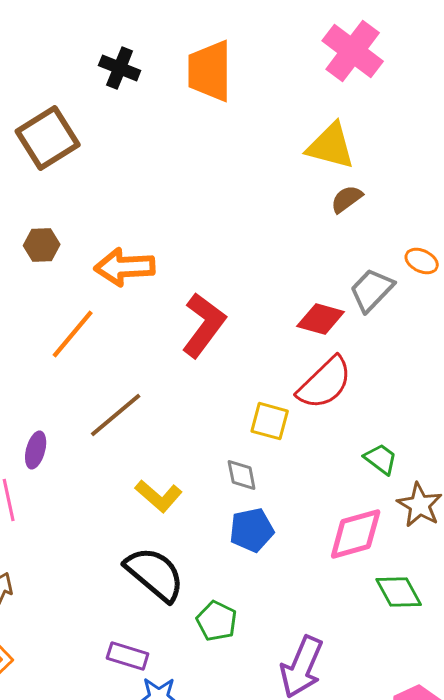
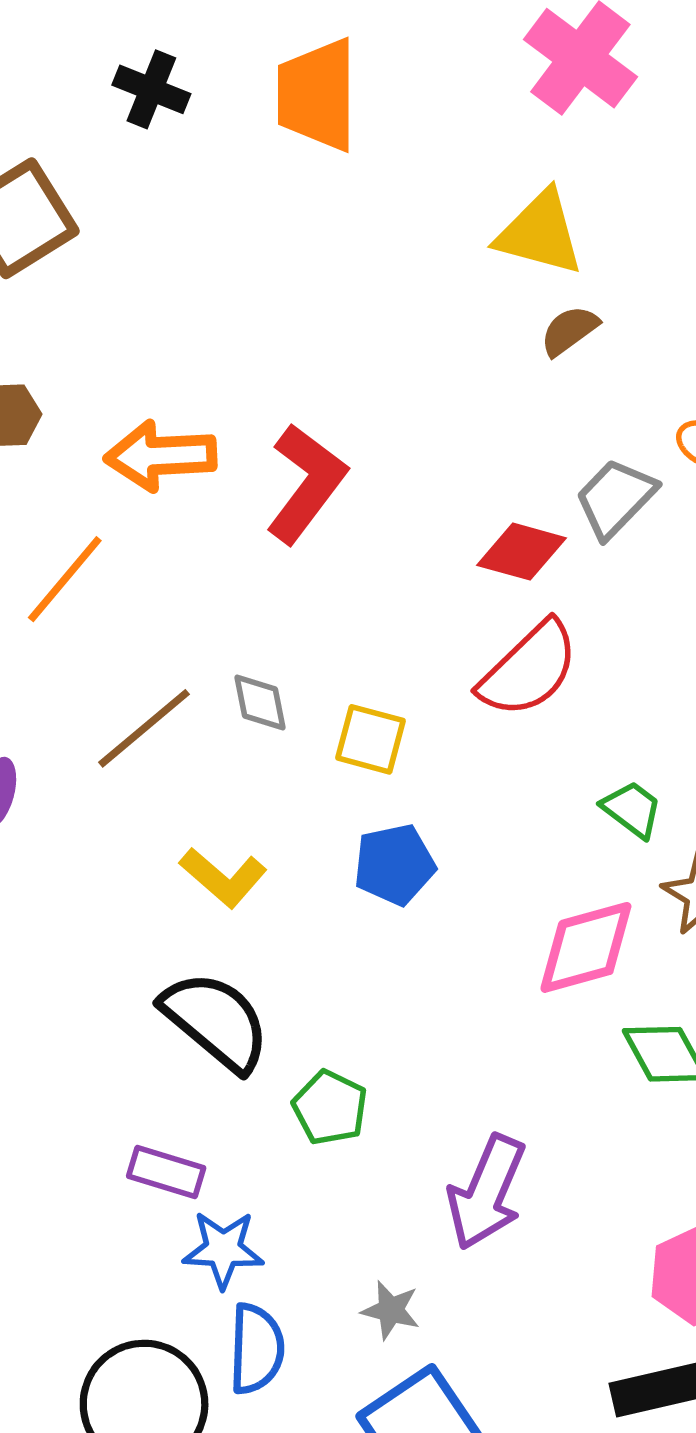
red L-shape: (204, 325) -> (306, 483), moved
yellow square: (270, 421) -> (371, 739), moved
gray diamond: (242, 475) -> (260, 703), moved
blue pentagon: (252, 530) -> (394, 865), moved

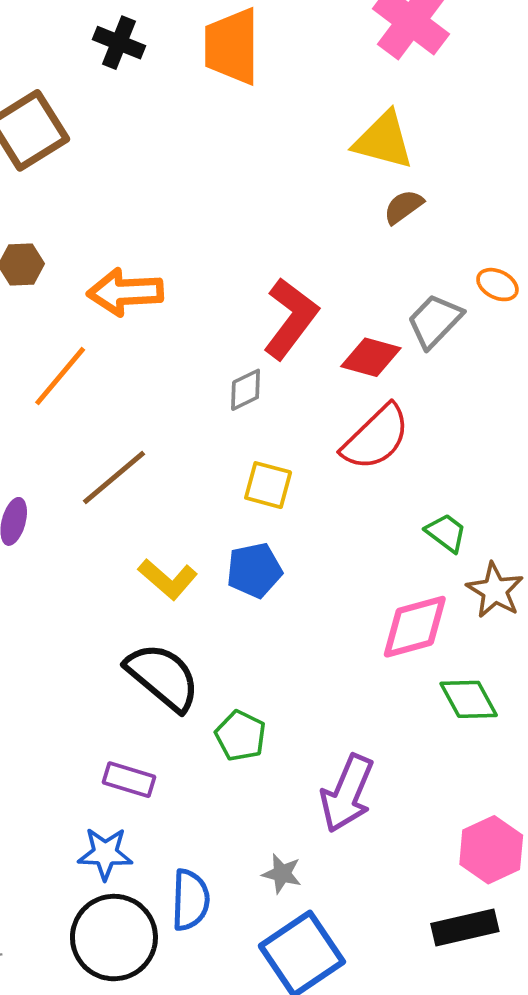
red L-shape: (306, 483) -> (291, 318), moved
gray diamond: (260, 703) -> (246, 390), moved, turned 75
blue pentagon: (394, 865) -> (254, 570), moved
blue star: (223, 1249) -> (105, 854), moved

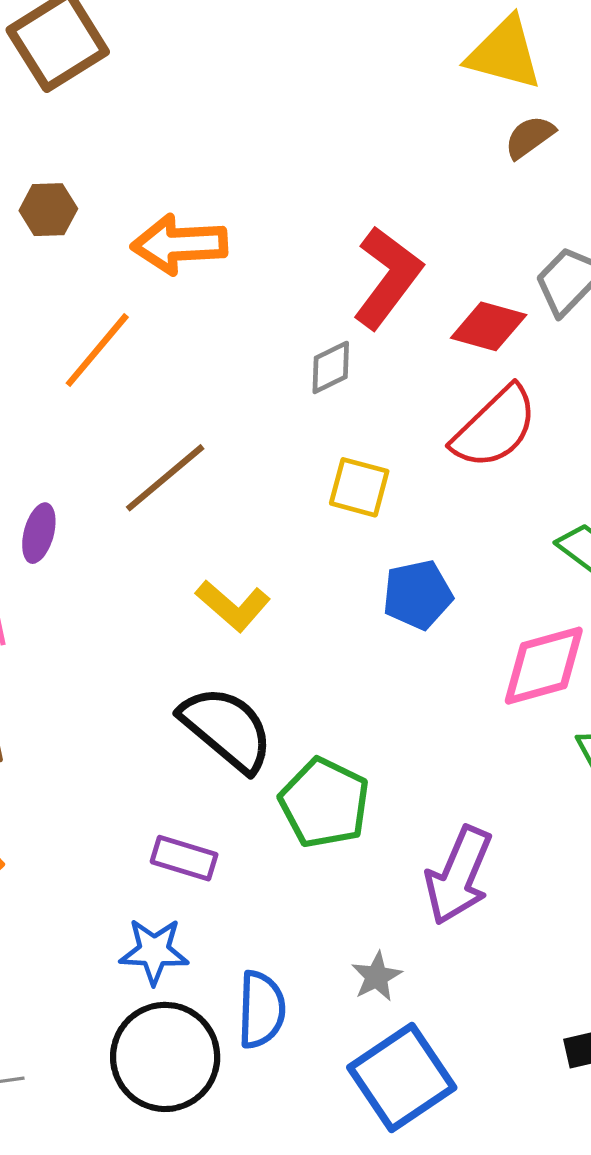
blue pentagon: (254, 570) -> (418, 595), moved
green pentagon: (241, 736) -> (324, 803), size x1.4
gray star: (282, 874) -> (377, 976), turned 30

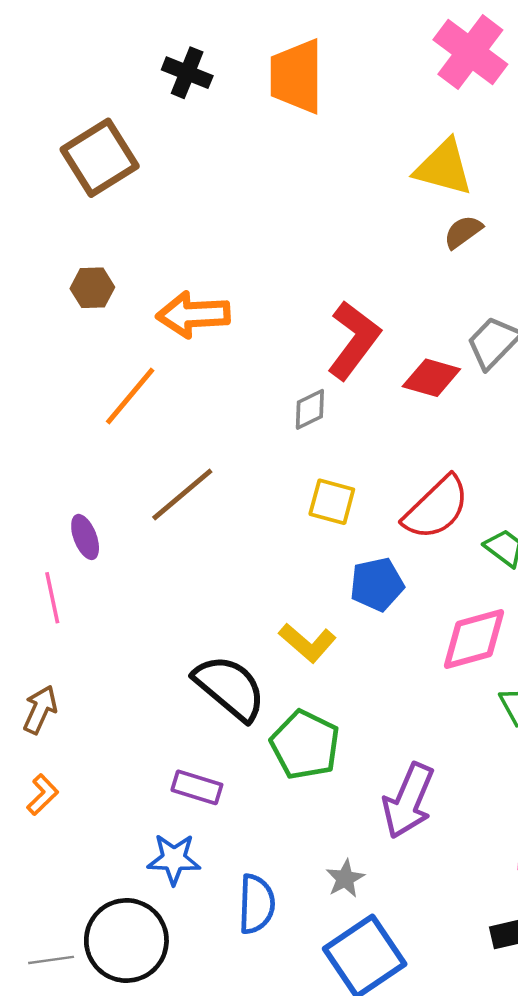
red semicircle: (495, 427) -> (436, 508), moved
purple ellipse: (39, 533) -> (85, 537), turned -36
yellow L-shape: (233, 606) -> (307, 643), moved
black circle: (165, 1057) -> (126, 940), moved

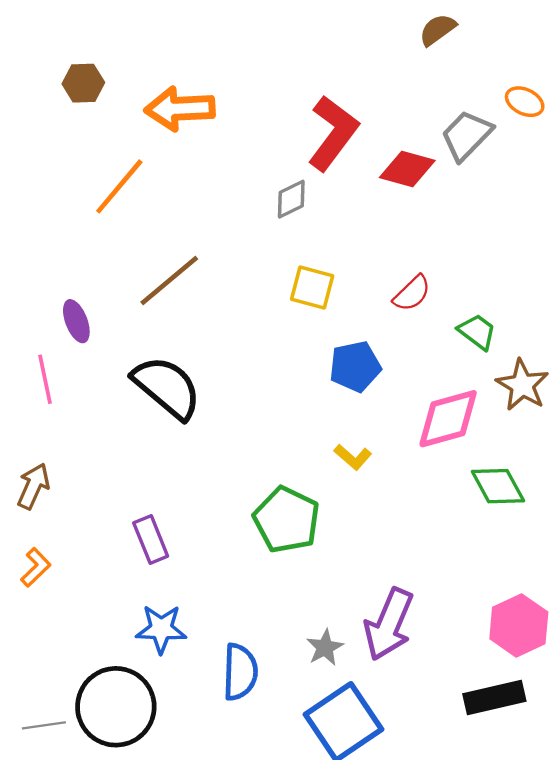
red semicircle: (436, 508) -> (412, 293), size x0.6
yellow L-shape: (307, 643) -> (353, 457), moved, size x0.7
black semicircle: (230, 688) -> (167, 387), moved
purple rectangle: (197, 787) -> (151, 540), moved, turned 51
purple arrow: (408, 801) -> (389, 624), moved

